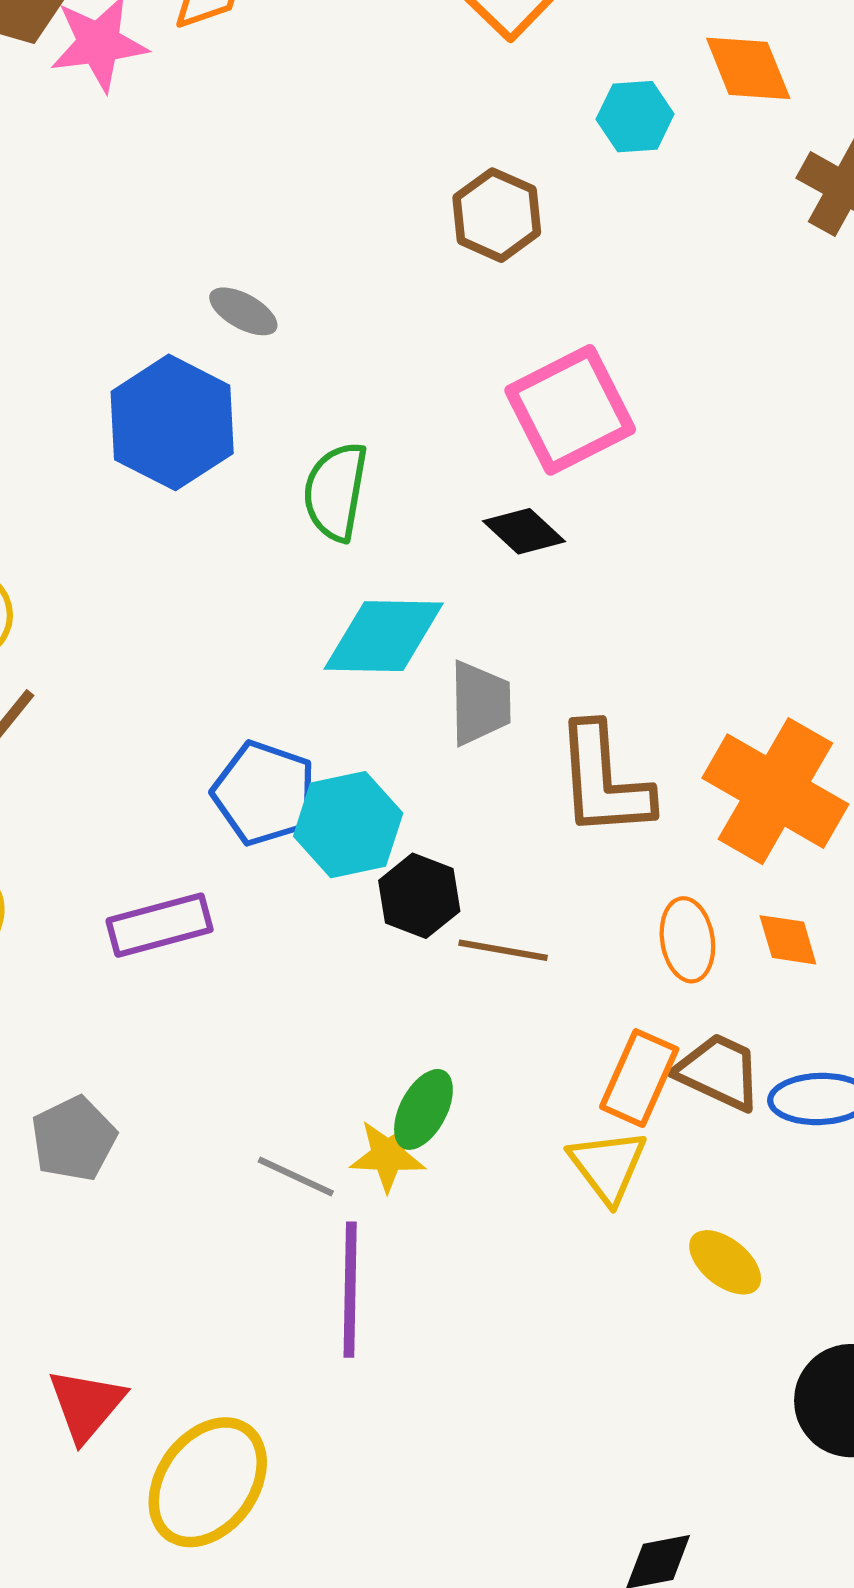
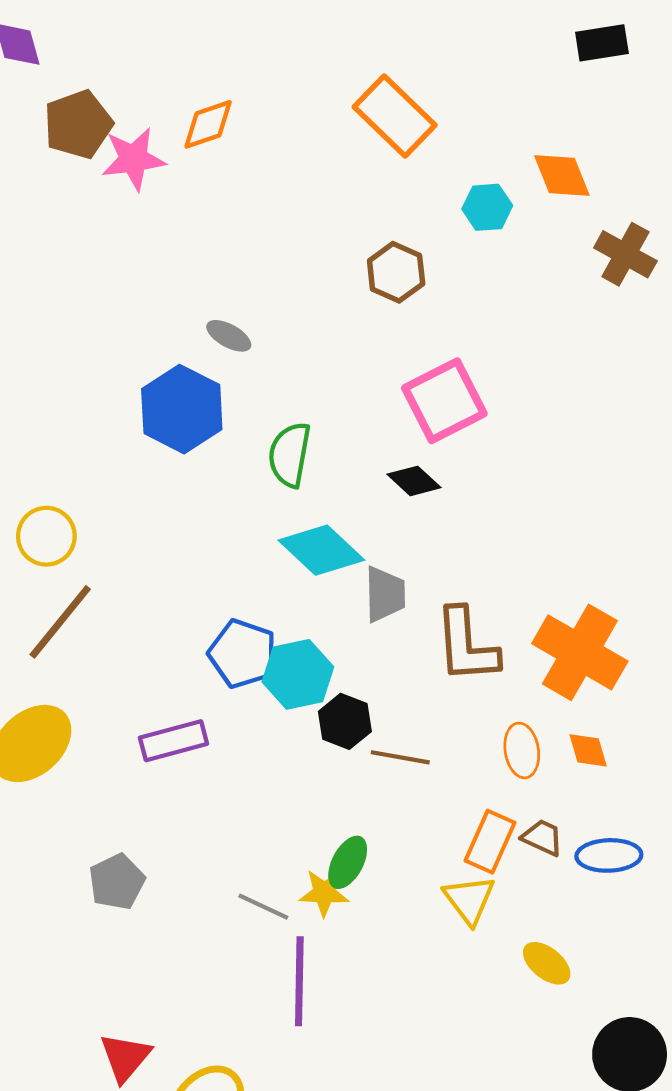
cyan diamond: (384, 636) -> (321, 550), turned 42
brown trapezoid: (719, 1072) -> (543, 837), size x0.7

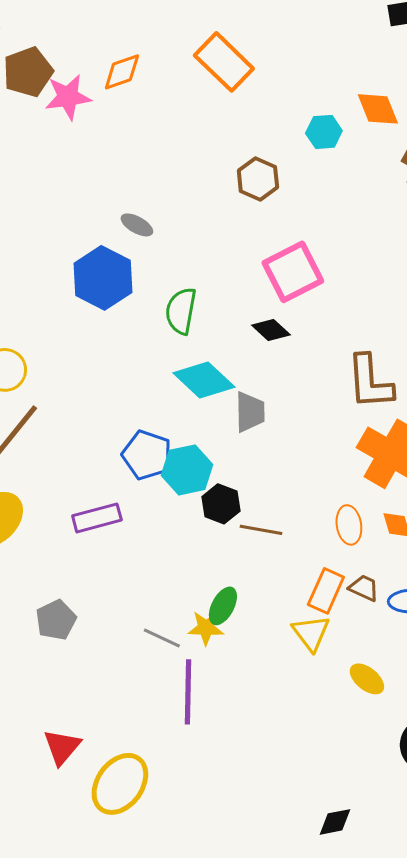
orange rectangle: (395, 116) -> (224, 62), moved
brown L-shape: (467, 645) -> (370, 382), moved

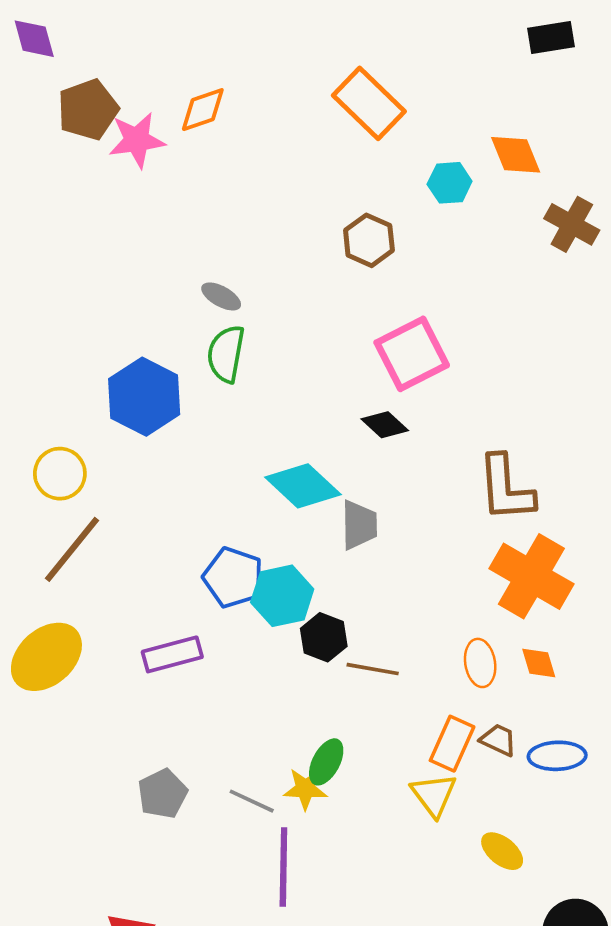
orange rectangle: (224, 62) -> (369, 103), moved
blue hexagon: (103, 278) -> (144, 397), moved
green semicircle: (181, 311) -> (226, 354), moved
gray pentagon: (56, 620) -> (162, 794), moved

